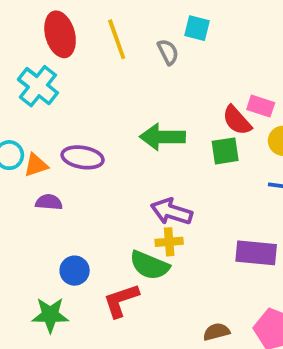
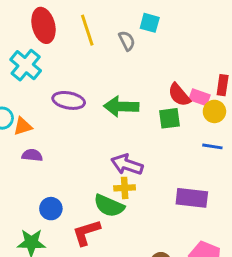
pink rectangle: (261, 106) -> (200, 97), moved
purple ellipse: (83, 157) -> (69, 100), moved

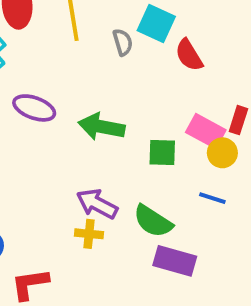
cyan square: (150, 23) -> (156, 23), size x1.4
red semicircle: (179, 95) -> (189, 55), moved
pink rectangle: (200, 97) -> (206, 131), size x1.4
green semicircle: (109, 206) -> (153, 221), moved

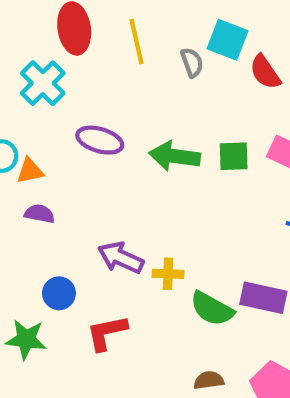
green square: (162, 152) -> (234, 156), moved
purple arrow: (97, 204) -> (121, 258), moved
green semicircle: (153, 221) -> (212, 309), moved

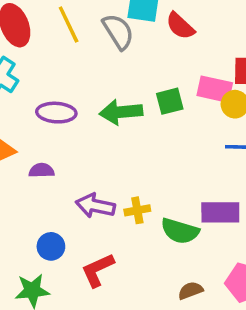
gray semicircle: (192, 62) -> (118, 32), size x1.5
purple semicircle: (39, 214) -> (42, 170), moved

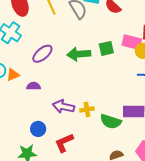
purple ellipse: (56, 113) -> (42, 54), turned -45

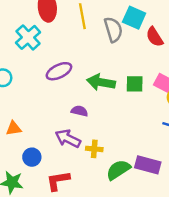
orange triangle: (13, 75) -> (14, 128), moved
purple semicircle: (34, 86) -> (80, 111), moved
green semicircle: (111, 121) -> (118, 170), turned 115

